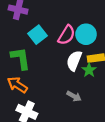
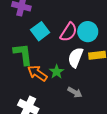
green star: (89, 70) -> (57, 72), moved
orange arrow: (17, 85) -> (37, 73), moved

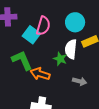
pink semicircle: (69, 32) -> (43, 26), moved
green star: (57, 72) -> (60, 59), moved

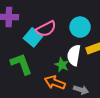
pink semicircle: (43, 26) -> (46, 29), turned 42
orange arrow: (40, 74) -> (55, 82), moved

